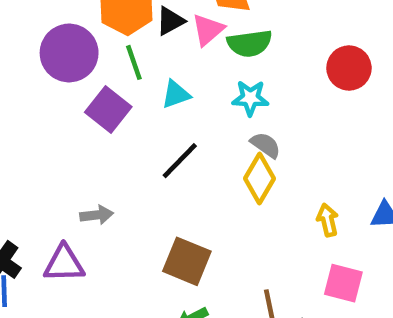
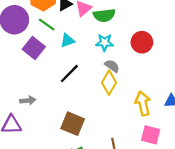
green line: (134, 62) -> (47, 25), turned -36
red circle: (349, 68) -> (142, 42), moved
yellow arrow: (328, 220) -> (143, 103), size x1.5

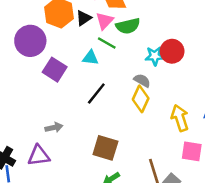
green line: (47, 25) -> (107, 43), moved
cyan triangle: (67, 40) -> (91, 58), turned 32
cyan star: (105, 42) -> (155, 56), moved

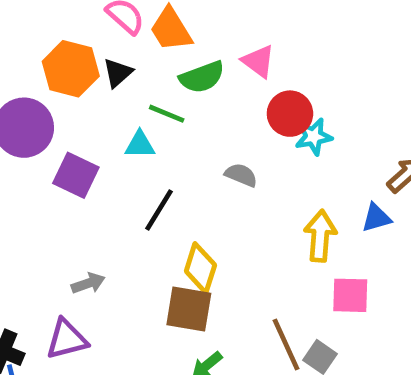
pink triangle: (105, 21) -> (258, 61), moved, turned -30
cyan star: (155, 56) -> (314, 137), moved
yellow diamond: (141, 99) -> (200, 268), moved
yellow arrow: (180, 118) -> (320, 236), turned 30

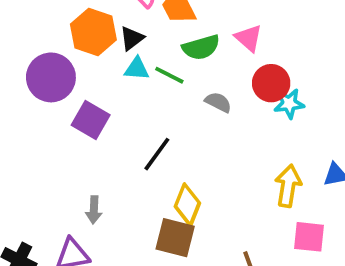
cyan triangle: (140, 145) -> (137, 69), moved
gray semicircle: (241, 175) -> (218, 102), moved
gray arrow: (88, 283) -> (94, 210), turned 108

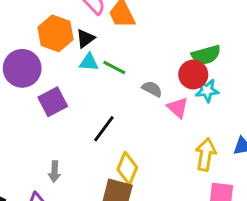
pink triangle: (249, 38) -> (178, 108), moved
green semicircle: (201, 47) -> (206, 55), moved
purple square: (91, 120) -> (53, 102), turned 32

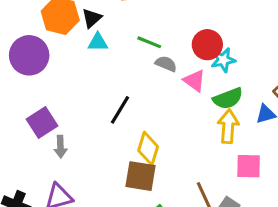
green semicircle: (206, 55) -> (228, 98), moved
green line: (114, 68) -> (149, 42), moved
purple square: (53, 102) -> (42, 122), moved
gray arrow: (54, 172) -> (60, 147), moved

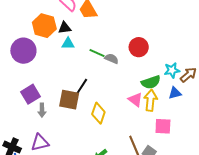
black triangle: (92, 18) -> (65, 28), turned 32
green line: (149, 42) -> (97, 53), moved
cyan star: (223, 60) -> (172, 70), moved
pink triangle: (195, 81) -> (135, 100), moved
brown square: (141, 176) -> (69, 100), moved

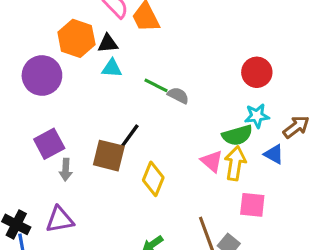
red circle: (139, 47) -> (257, 72), moved
cyan star: (172, 70) -> (257, 116), moved
blue triangle: (175, 93) -> (274, 154), turned 40

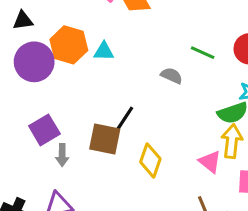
orange hexagon: (76, 38) -> (69, 45), moved
black triangle: (108, 43) -> (23, 20), moved
green line: (156, 85) -> (203, 53), moved
pink triangle: (212, 161) -> (210, 162), moved

